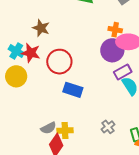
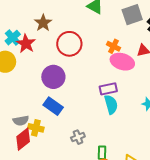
purple circle: (112, 50) -> (53, 77), moved
red circle: (59, 62) -> (69, 44), moved
blue rectangle: (73, 90) -> (53, 106), moved

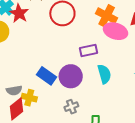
orange cross: (113, 46) -> (107, 16), size x1.5
purple circle: (53, 77) -> (71, 76), moved
purple rectangle: (108, 89) -> (88, 51), moved

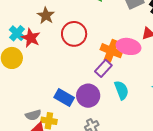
orange cross: (107, 16) -> (111, 51), moved
purple rectangle: (88, 51) -> (103, 68), turned -30

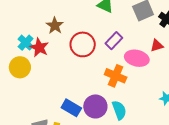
orange cross: (111, 51) -> (116, 76), moved
purple rectangle: (103, 68) -> (114, 41), moved
cyan semicircle: (121, 90) -> (119, 110), moved

